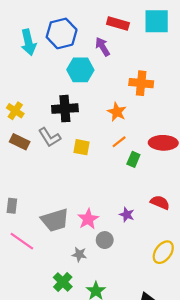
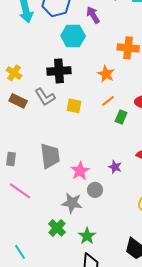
gray trapezoid: (55, 220) -> (50, 156), moved, turned -80
gray star: (79, 254) -> (72, 203), size x1.5

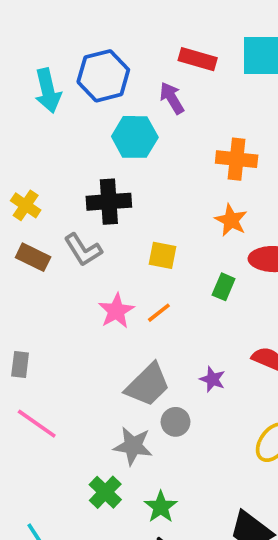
orange star: (106, 74) -> (231, 220), moved
orange line: (108, 101) -> (159, 313), moved
yellow square: (74, 106) -> (163, 255), moved
gray trapezoid: (50, 156) -> (148, 385), moved, turned 52
pink star: (80, 171) -> (116, 311), moved

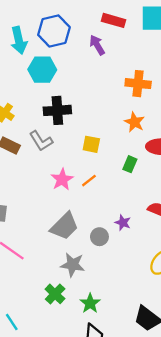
cyan hexagon: (135, 137) -> (42, 70), moved
gray trapezoid: (148, 385) -> (64, 226), moved
gray circle: (176, 422) -> (99, 237), moved

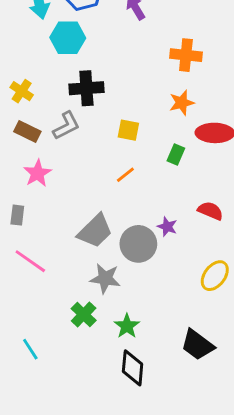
orange star: (135, 122) -> (182, 103), turned 30
gray L-shape: (41, 141) -> (66, 126), turned -85
pink star: (62, 179) -> (37, 173), moved
gray circle: (99, 237) -> (138, 244), size x1.6

